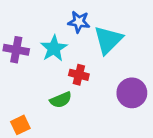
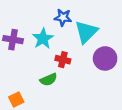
purple circle: (132, 93) -> (105, 58), moved

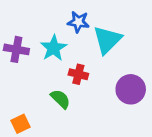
purple circle: (105, 58) -> (131, 89), moved
green semicircle: (48, 80) -> (60, 99), turned -112

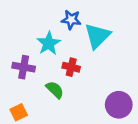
purple cross: (16, 49) -> (24, 67), moved
purple circle: (131, 89) -> (119, 105), moved

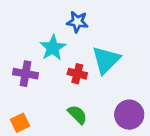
cyan triangle: (97, 36) -> (106, 60), moved
green semicircle: (55, 90) -> (77, 115), moved

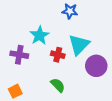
blue star: (77, 22) -> (70, 11), moved
purple circle: (129, 115) -> (96, 66), moved

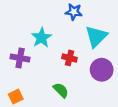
cyan triangle: (79, 45) -> (96, 36), moved
red cross: (58, 55) -> (69, 58), moved

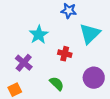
purple cross: (20, 58) -> (24, 63), moved, turned 30
purple circle: (102, 70) -> (94, 78), moved

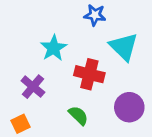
cyan triangle: (90, 34) -> (124, 47), turned -30
red cross: (65, 54) -> (89, 74), size x1.5

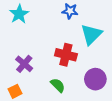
cyan triangle: (124, 47) -> (91, 34), turned 30
cyan star: (54, 48) -> (19, 14), moved

